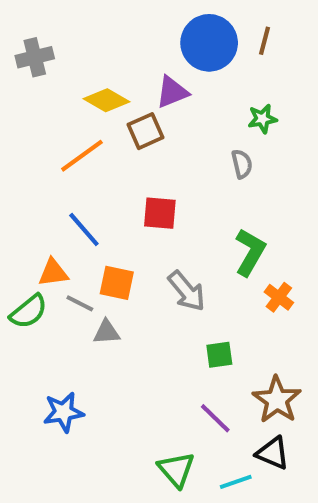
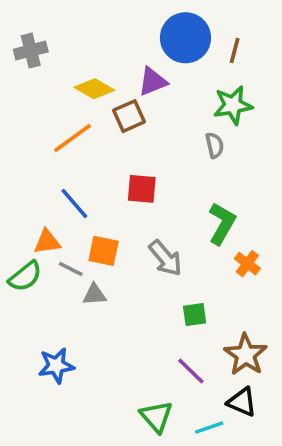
brown line: (264, 41) -> (235, 51), moved
green star: (262, 119) -> (233, 105), size x1.5

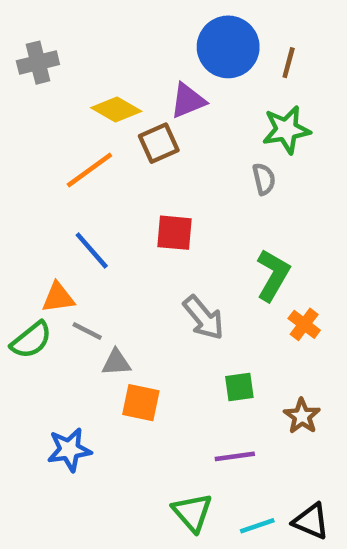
orange square: (104, 251) -> (141, 403), moved
brown star: (246, 355) -> (302, 416), moved, size x0.7
purple line: (191, 371) -> (235, 456), turned -52
black triangle: (242, 402) -> (311, 521), moved

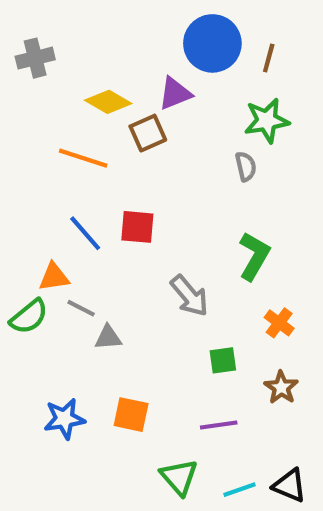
orange line: (89, 170) -> (83, 158), turned 54
red square: (174, 233) -> (137, 227), moved
orange cross: (304, 324) -> (279, 323), moved
orange square: (141, 403) -> (131, 415), moved

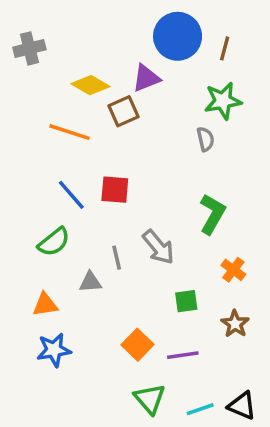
orange triangle: (54, 277) -> (45, 305), moved
gray line: (81, 308) -> (117, 258), moved, turned 50
green semicircle: (29, 317) -> (54, 242), moved
orange square: (131, 415) -> (137, 345), moved, turned 32

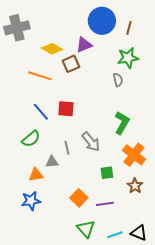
gray cross: (29, 48) -> (17, 28), size x1.4
orange cross: (233, 270) -> (134, 155), size x1.6
orange triangle: (45, 305) -> (36, 175), moved

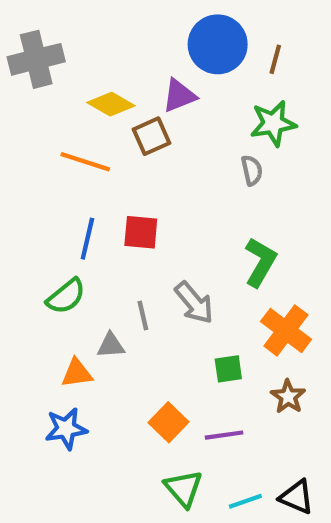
blue line: (41, 112) -> (87, 239), turned 54

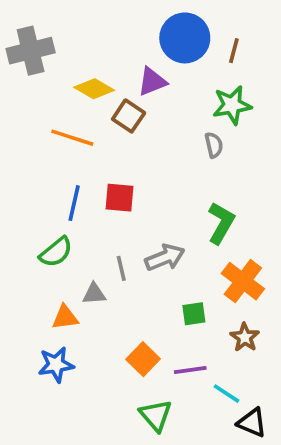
brown square: (151, 136) -> (129, 116), turned -32
gray arrow: (194, 303) -> (165, 258), turned -72
cyan line: (245, 501) -> (227, 394), moved, turned 52

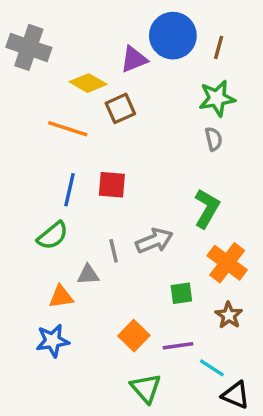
gray cross: (31, 51) -> (29, 47), turned 33
purple triangle: (152, 81) -> (134, 59), moved
brown square: (129, 116) -> (120, 108), turned 32
gray semicircle: (214, 145) -> (214, 139), moved

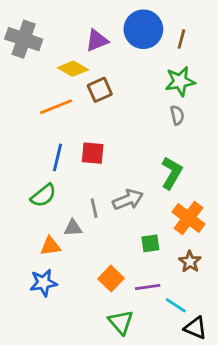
purple triangle: (134, 59) -> (97, 41), moved
orange line: (68, 129) -> (56, 107), turned -40

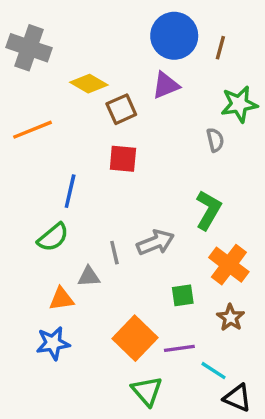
purple triangle: (97, 41) -> (166, 85), moved
green star: (180, 81) -> (239, 104), moved
orange line: (56, 107) -> (32, 130), moved
red square: (93, 153) -> (123, 159), moved
orange square: (111, 279) -> (135, 338), size x1.4

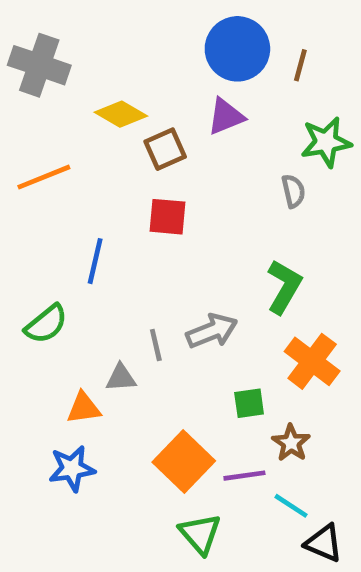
green semicircle: (53, 237) -> (46, 324), moved
brown star: (231, 318) -> (291, 443), moved

